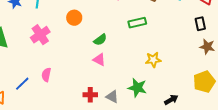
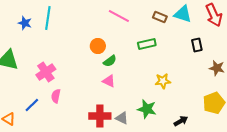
orange circle: (74, 18) -> (98, 46), moved
black rectangle: (200, 24) -> (197, 45), moved
pink cross: (40, 35) -> (46, 72), moved
red cross: (90, 95) -> (100, 116), size x1.5

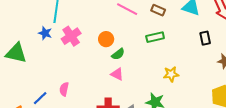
brown rectangle: (160, 17) -> (158, 10), moved
blue star: (25, 23) -> (45, 33), moved
pink cross: (46, 72) -> (71, 36), moved

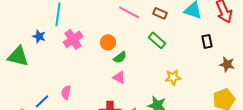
blue star: (45, 33) -> (39, 36), moved
green rectangle: (155, 37) -> (157, 40), turned 54

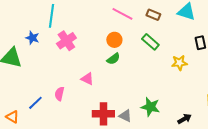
orange circle: (108, 42) -> (114, 40), moved
pink triangle: (119, 77) -> (87, 79), moved
yellow star: (173, 77) -> (179, 63), moved

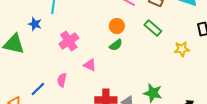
pink cross: (66, 41) -> (69, 41), moved

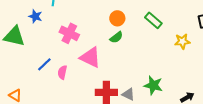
pink cross: (69, 41) -> (69, 33), turned -30
pink triangle: (90, 65) -> (90, 57), size x1.6
blue line: (38, 89) -> (44, 64), moved

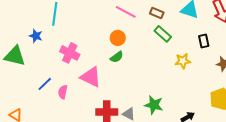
green rectangle: (153, 20) -> (163, 34), moved

